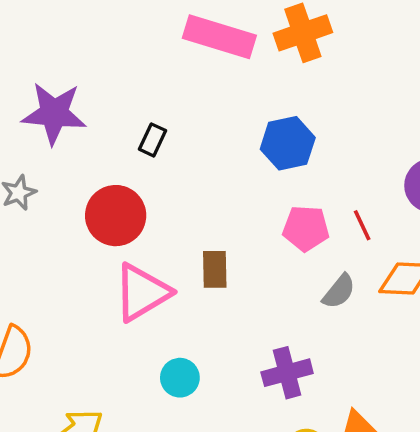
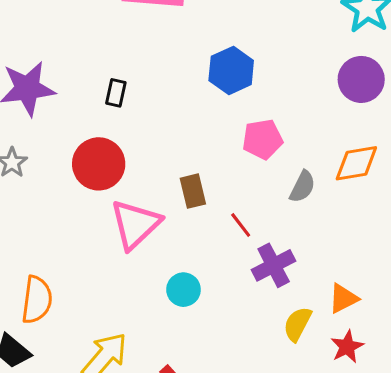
red line: (362, 225) -> (241, 225), moved

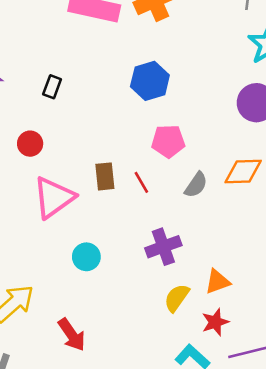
red circle: (99, 164) -> (30, 144), size x0.6
red line: (241, 225) -> (141, 182), moved

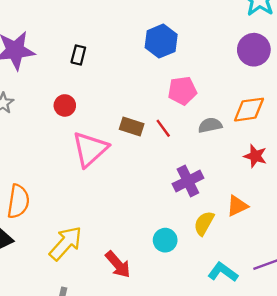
brown rectangle: (105, 176) -> (132, 127), turned -60
gray semicircle: (196, 185) -> (210, 125), turned -130
cyan circle: (86, 257) -> (165, 240), moved
red star: (215, 322) -> (255, 156), moved, turned -30

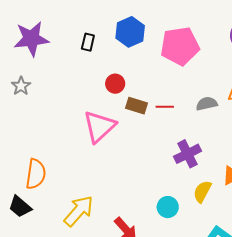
blue hexagon: (161, 41) -> (130, 32), moved
pink pentagon: (182, 91) -> (180, 46), moved, size x1.5
red circle: (65, 105) -> (115, 84), moved
red line: (163, 128) -> (165, 107), turned -54

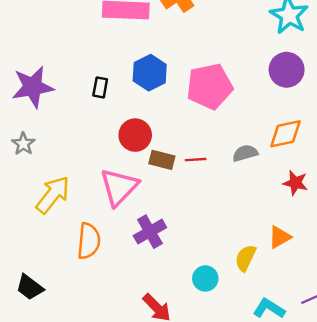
red circle: (115, 84) -> (135, 135), size x1.4
purple cross: (188, 154) -> (150, 232), moved
orange semicircle: (36, 174) -> (89, 241), moved
yellow arrow: (79, 211) -> (53, 195), moved

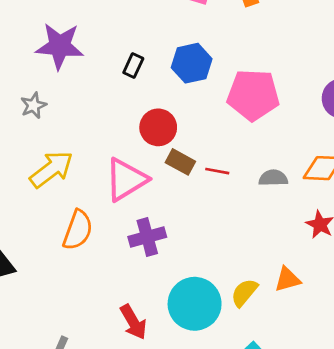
cyan circle: (205, 278) -> (195, 304), size x1.8

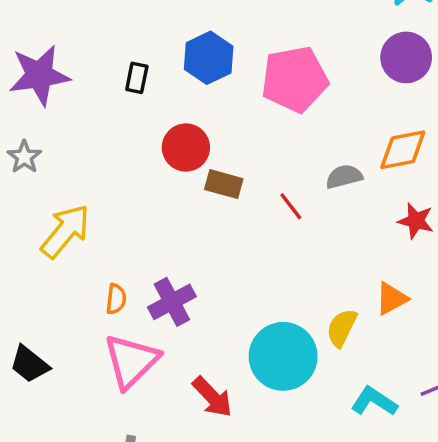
red line: (217, 171) -> (291, 206), moved, turned 55
pink triangle: (126, 180) -> (131, 361), moved
orange semicircle: (78, 230) -> (116, 299), size x0.6
purple cross: (147, 237) -> (172, 302), moved

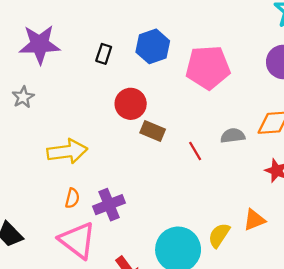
yellow arrow: (65, 231) -> (67, 151), moved, turned 36
pink triangle: (131, 361) -> (77, 240), turned -45

